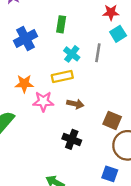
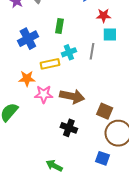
cyan square: (118, 34) -> (110, 34), turned 32
cyan cross: (72, 54) -> (69, 52), turned 32
yellow rectangle: (62, 77) -> (50, 64), moved
brown arrow: (75, 104) -> (72, 96), size x1.6

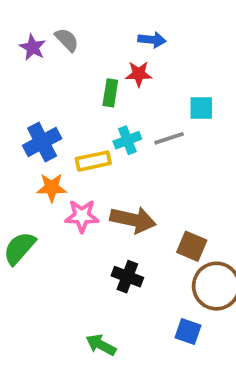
red star: (104, 16) -> (139, 74), moved
blue cross: (28, 39) -> (42, 142), moved
gray line: (92, 51) -> (169, 138), turned 63

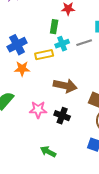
green rectangle: (110, 93) -> (54, 27), moved
pink star: (82, 216) -> (38, 110), moved

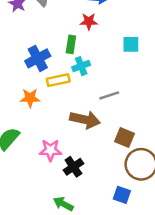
gray line: (84, 43) -> (109, 95), moved
blue cross: (17, 45) -> (38, 58), moved
black cross: (62, 116) -> (73, 167), moved, turned 35

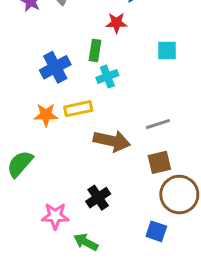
yellow rectangle: (58, 80) -> (78, 109), moved
gray line: (109, 95) -> (158, 124), moved
brown square: (124, 137) -> (159, 162), turned -36
pink star: (50, 150) -> (55, 216), moved

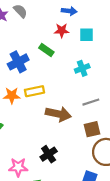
green rectangle: (95, 50) -> (46, 50), turned -64
cyan square: (167, 50) -> (87, 35), moved
cyan cross: (107, 76) -> (82, 68), moved

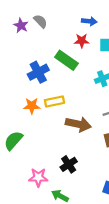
green rectangle: (46, 50) -> (66, 60), size x1.5

